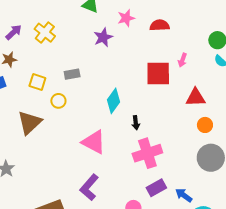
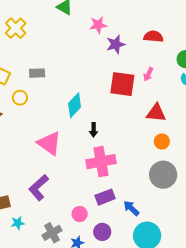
red semicircle: (160, 25) -> (153, 36), moved
purple star: (103, 37) -> (116, 44), moved

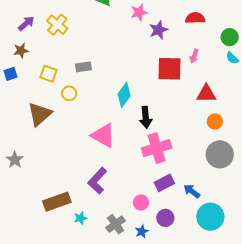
black arrow: (94, 130) -> (146, 117), size x1.5

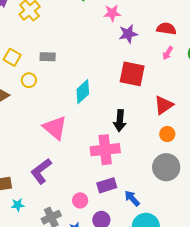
pink arrow: (194, 56) -> (168, 53), moved
red triangle: (206, 94) -> (164, 105), turned -45
black arrow: (146, 117) -> (120, 121), moved

